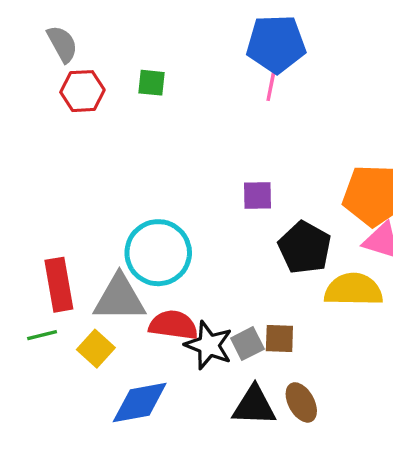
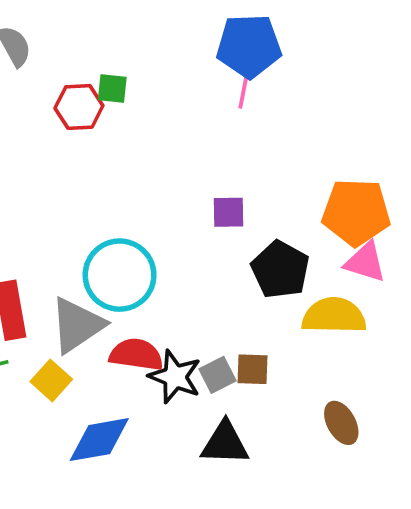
red hexagon: (82, 91) -> (79, 107), moved
gray triangle: (119, 298) -> (77, 325), turned -34
brown ellipse: (301, 402) -> (341, 423), moved

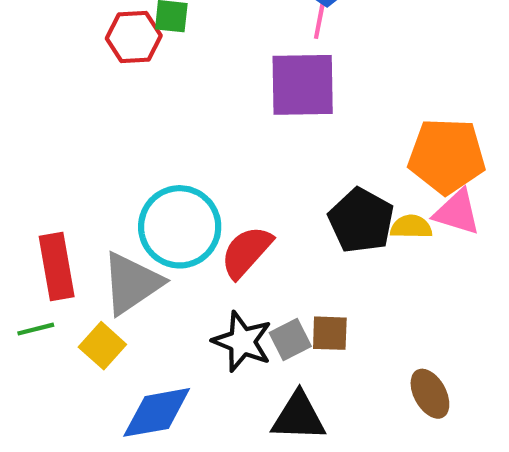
purple square: (229, 212) -> (303, 85), moved, size x1.8
yellow semicircle: (334, 316) -> (411, 227), moved, size x0.6
red semicircle: (136, 355) -> (246, 252), moved, turned -56

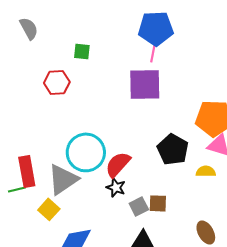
red hexagon: (134, 37) -> (57, 82), moved
yellow semicircle: (411, 227) -> (206, 171), moved
green line: (36, 329) -> (17, 189), moved
black star: (242, 342) -> (116, 187), moved, size x0.7

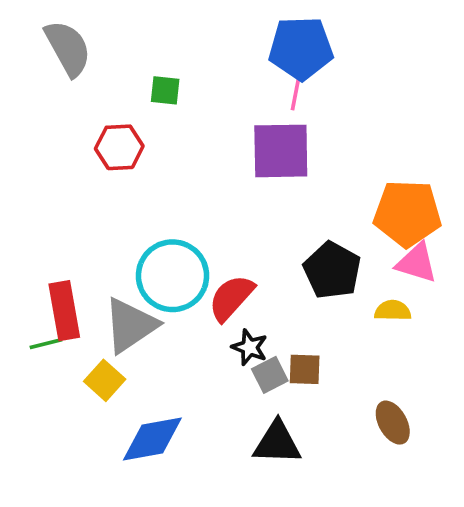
gray semicircle: (29, 28) -> (68, 48), size x1.4
black star: (116, 187) -> (250, 347), moved

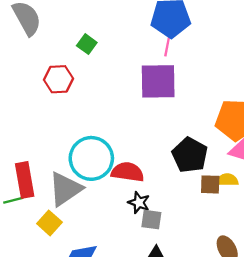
green square: (165, 90) -> (87, 44), turned 30
red semicircle: (231, 298) -> (128, 172), turned 56
brown square: (305, 369) -> (210, 184), moved
gray square: (270, 375) -> (151, 220), turned 35

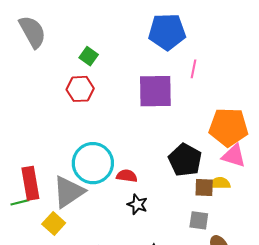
pink line: (167, 46) -> (193, 69), moved
red hexagon: (58, 79) -> (80, 89), moved
red semicircle: (128, 172) -> (127, 176), size x0.7
gray square: (151, 220) -> (199, 220), moved

